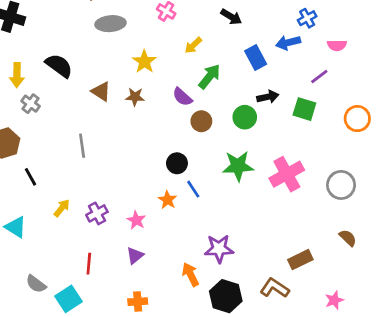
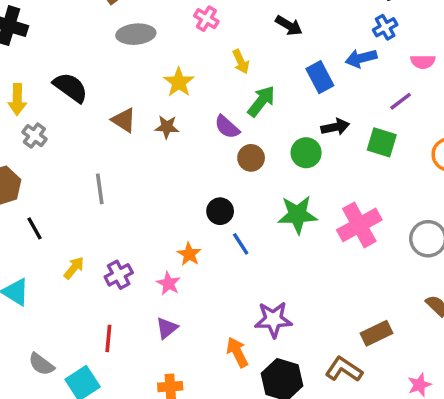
yellow arrow: (193, 45) -> (241, 62), turned -72
orange star: (167, 200) -> (189, 254), moved

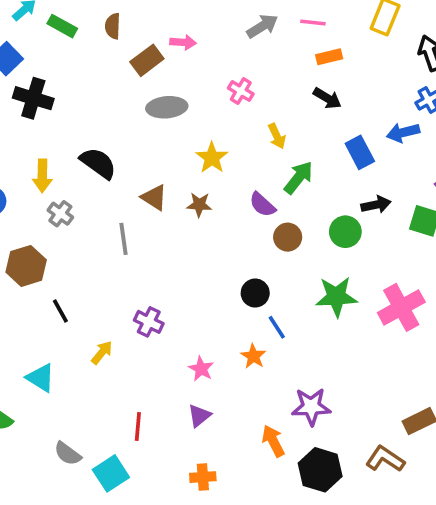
gray line: (100, 189) -> (124, 239), moved
orange star: (189, 254) -> (253, 356), moved
purple cross: (119, 275) -> (149, 322), moved, turned -36

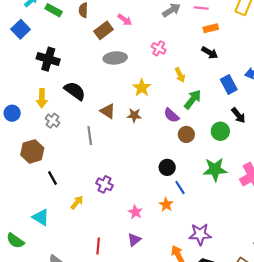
pink arrow: (183, 42) -> (125, 20), turned 32
black cross: (33, 98) -> (48, 59), moved
black arrow: (376, 205) -> (238, 115), turned 63

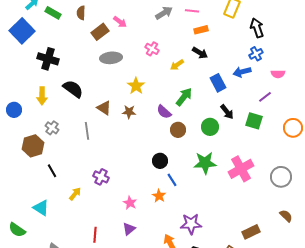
blue square: (21, 29) -> (22, 31), size x1.4
yellow arrow: (180, 75) -> (177, 65), moved, turned 80
gray cross: (52, 121) -> (52, 128), moved

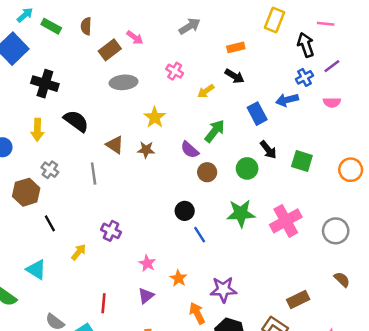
pink line: (192, 11) -> (326, 24), moved
purple line: (265, 97) -> (332, 66), moved
orange star: (159, 196) -> (178, 278), moved

